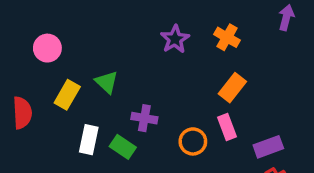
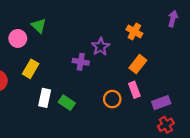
purple star: (175, 39) -> (101, 47), moved
green triangle: (107, 82) -> (39, 26), moved
purple cross: (144, 118) -> (81, 62), moved

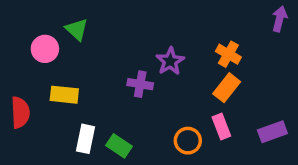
orange cross: (134, 31) -> (228, 54), moved
yellow rectangle: (31, 69) -> (64, 95), turned 66
purple rectangle: (161, 103) -> (272, 132), moved

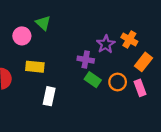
orange cross: (228, 54) -> (129, 39), moved
orange circle: (188, 141) -> (118, 82), moved
green rectangle: (119, 146) -> (93, 80), moved

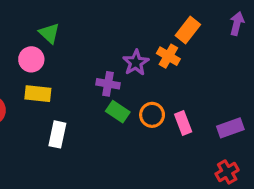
pink circle: (22, 36) -> (31, 59), moved
orange rectangle: (144, 62) -> (188, 30), moved

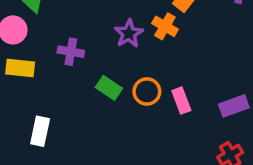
purple cross: (108, 84) -> (71, 52), moved
white rectangle: (57, 134) -> (40, 131), moved

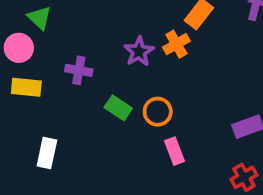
orange cross: (165, 26) -> (176, 44), turned 30
pink rectangle: (181, 101) -> (175, 151), moved

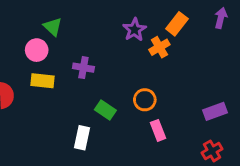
purple star: (139, 52) -> (135, 30), moved
green rectangle: (118, 108) -> (105, 110), moved
white rectangle: (47, 153) -> (82, 138), moved

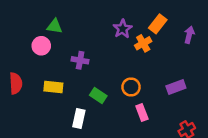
purple arrow: (221, 18) -> (189, 35), moved
green triangle: (53, 27) -> (55, 26), turned -35
yellow rectangle: (43, 81) -> (53, 87), moved
purple rectangle: (215, 111) -> (176, 87), moved

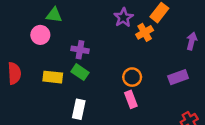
purple arrow: (189, 35) -> (192, 41), moved
green rectangle: (98, 95) -> (80, 72), moved
pink rectangle: (142, 112) -> (131, 99), moved

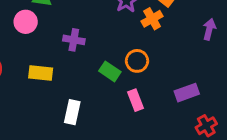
green rectangle: (80, 72) -> (110, 71), moved
orange circle: (132, 77) -> (137, 61), moved
purple rectangle: (178, 77) -> (187, 93), moved

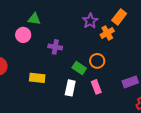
yellow rectangle: (41, 73) -> (37, 78), moved
white rectangle: (72, 112) -> (70, 88), moved

